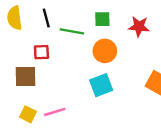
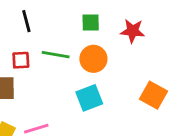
green line: (72, 31) -> (56, 55), moved

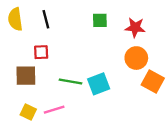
green line: (56, 55) -> (70, 82), moved
orange circle: (93, 59) -> (136, 58), moved

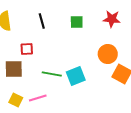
black line: (46, 19) -> (42, 21), moved
red star: (135, 27) -> (112, 19), moved

